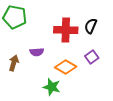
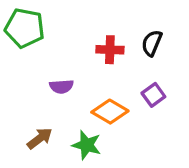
red cross: (66, 30) -> (110, 50), size x0.7
brown arrow: (14, 63) -> (40, 138), moved, turned 35

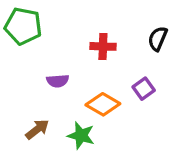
black semicircle: (152, 43) -> (158, 39), moved

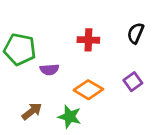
green pentagon: (23, 26) -> (20, 49), moved
purple square: (144, 89) -> (133, 82), moved

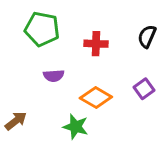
green pentagon: (20, 49) -> (42, 29), moved
brown arrow: (32, 111) -> (16, 121), moved

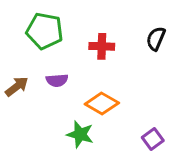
purple square: (144, 89) -> (153, 139), moved
brown arrow: (16, 121) -> (17, 86), moved

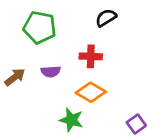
black semicircle: (156, 39) -> (106, 18), moved, turned 35
red cross: (102, 46) -> (91, 56), moved

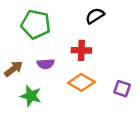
green star: (71, 120) -> (31, 96), moved
purple square: (136, 124) -> (122, 89), moved, turned -35

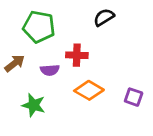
red cross: (81, 50) -> (77, 55), moved
brown arrow: (14, 69) -> (15, 63), moved

